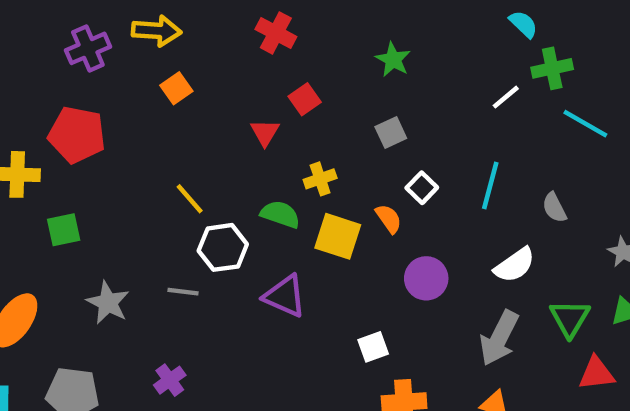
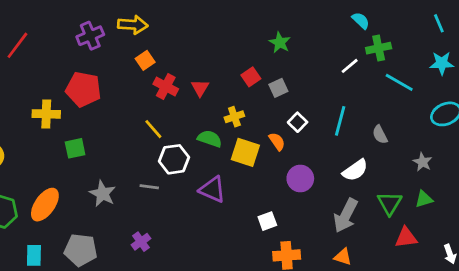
red cross: (276, 33) -> (166, 86), moved
red square: (305, 99) -> (251, 77), moved

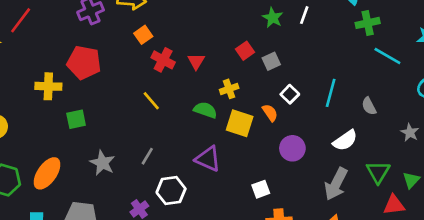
white line: (350, 66) -> (304, 15), moved, turned -30
white hexagon: (174, 159) -> (171, 191), moved
gray line: (149, 187) -> (147, 156), turned -66
green triangle: (424, 199) -> (411, 180), moved, turned -30

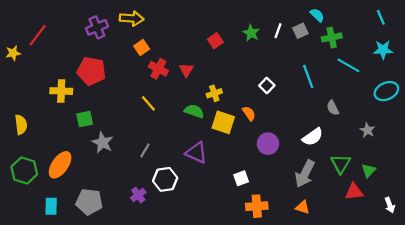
red square: (245, 51) -> (215, 41), moved
gray square: (271, 61) -> (300, 31), moved
cyan line: (331, 93) -> (308, 77), moved, turned -35
white square: (290, 94) -> (267, 85), moved
gray star: (102, 163) -> (103, 142), moved

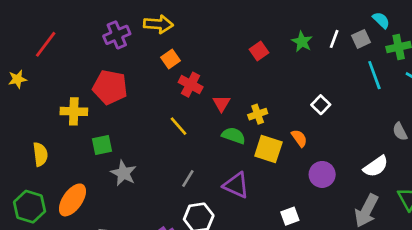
yellow star: (13, 53) -> (17, 79), moved
red triangle: (186, 70) -> (221, 103), moved
cyan line: (308, 77) -> (374, 75), moved
yellow semicircle: (21, 125) -> (40, 154), moved
gray line: (145, 150) -> (188, 178), moved

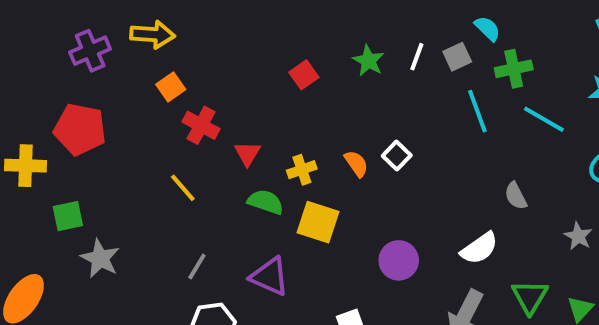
orange semicircle: (299, 138) -> (356, 164), moved

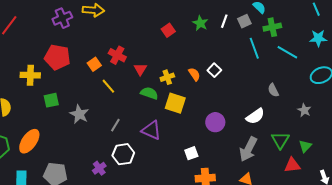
orange square: (171, 87) -> (94, 64), moved
gray star: (100, 258) -> (79, 114), moved

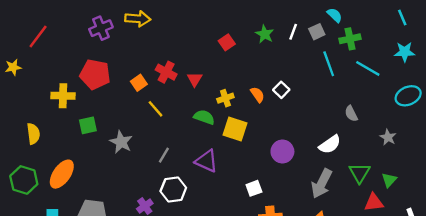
red triangle: (140, 69) -> (195, 79), moved

